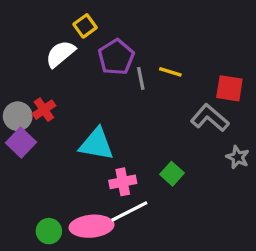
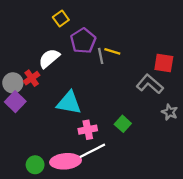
white semicircle: (60, 54) -> (49, 58), moved
yellow line: (170, 72) -> (112, 51), moved

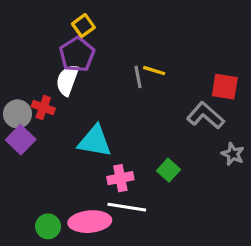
purple pentagon: (83, 41) -> (77, 54), moved
white semicircle: (49, 58) -> (67, 80), turned -30
red cross: (32, 78) -> (43, 107), turned -35
white line: (92, 151) -> (127, 207), turned 36

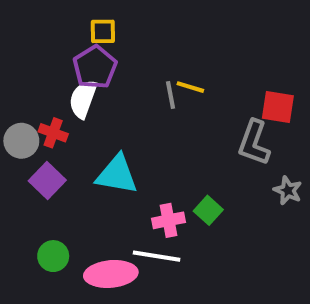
yellow square: (83, 26) -> (103, 31), turned 35
gray L-shape: (206, 116) -> (254, 143), turned -111
purple square: (21, 140) -> (47, 181), moved
pink cross: (120, 178) -> (169, 220), moved
green circle: (48, 226) -> (53, 256), moved

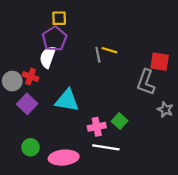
white line: (157, 256) -> (106, 147), moved

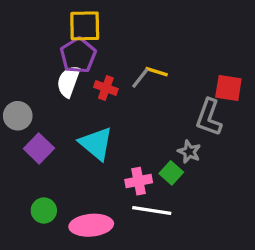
yellow square: (59, 18) -> (85, 26), size x1.5
gray line: (98, 55) -> (140, 78), turned 49
red cross: (31, 76) -> (106, 88), moved
cyan triangle: (67, 100) -> (96, 144), turned 30
gray star: (165, 110) -> (189, 152), moved

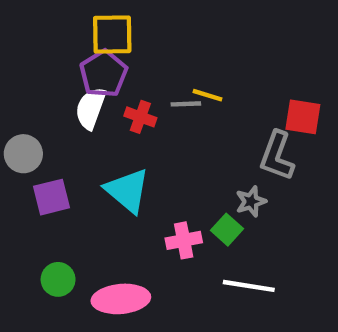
gray line: (140, 78) -> (186, 104), turned 50
purple square: (39, 148) -> (52, 197), turned 32
gray star: (189, 152) -> (251, 201), turned 30
white line: (152, 211) -> (249, 286), moved

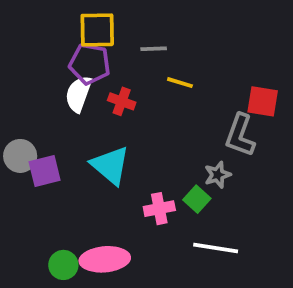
purple pentagon: (104, 74) -> (90, 64), turned -30
gray line: (186, 104) -> (154, 49), moved
gray circle: (23, 154) -> (20, 156), moved
green circle: (58, 279) -> (63, 265), moved

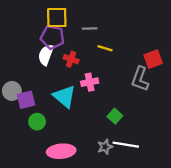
red square: (263, 101) -> (153, 59), turned -30
gray star: (218, 175) -> (105, 147), moved
pink cross: (159, 209) -> (90, 82), moved
green circle: (63, 265) -> (37, 122), moved

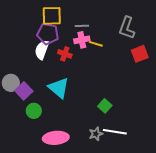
gray L-shape: (140, 79) -> (127, 28), moved
pink cross: (90, 82) -> (82, 40), moved
purple square: (26, 100) -> (24, 91), turned -30

